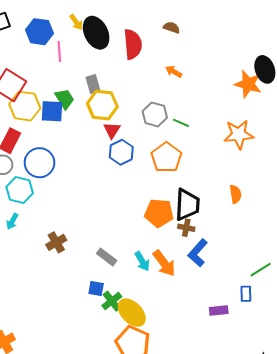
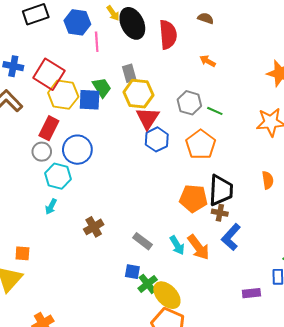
red triangle: (112, 130) -> (148, 118), size x1.4

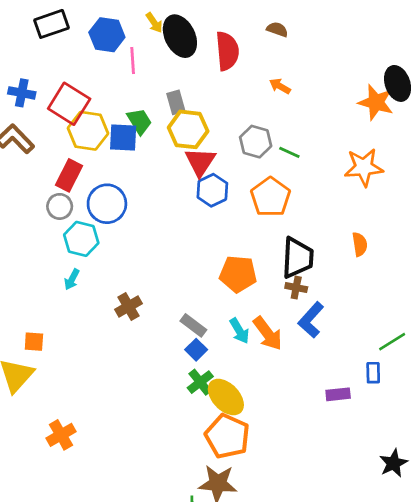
orange pentagon: (193, 198) -> (238, 274), moved
blue square: (132, 272) -> (196, 350), moved, turned 35

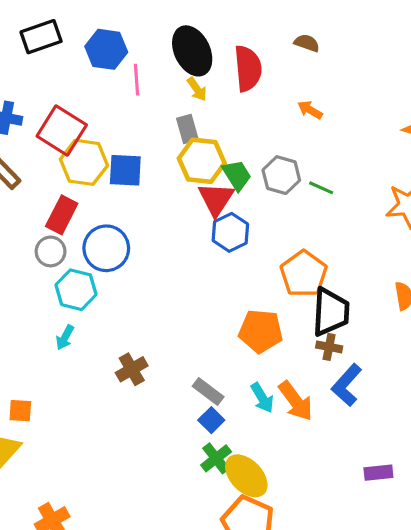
yellow arrow: (154, 23) -> (197, 89), moved
green trapezoid: (139, 121) -> (237, 175), moved
orange pentagon: (270, 197) -> (304, 274), moved

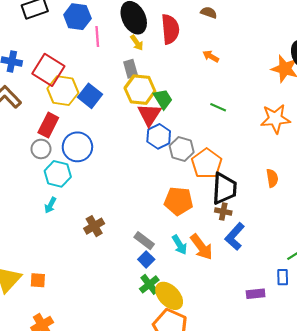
blue square: (125, 170) -> (90, 96), turned 35
gray hexagon: (281, 175) -> (182, 149), moved
orange square: (20, 411) -> (38, 280), moved

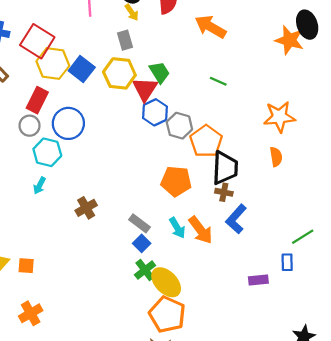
orange arrow: (211, 56) -> (211, 27), size x1.8
yellow hexagon: (140, 90) -> (119, 73), moved
orange star: (275, 119) -> (279, 117), moved

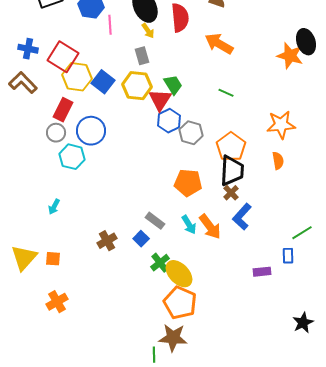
orange pentagon: (206, 141) -> (231, 147), moved
cyan arrow: (40, 186) -> (54, 207), moved
brown cross: (224, 192) -> (231, 193), turned 35
brown cross: (86, 208) -> (107, 241), moved
blue square: (142, 243) -> (141, 239), moved

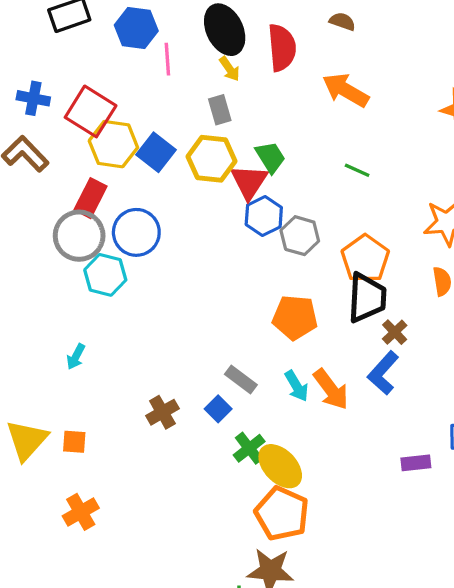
gray circle: (56, 133) -> (79, 236), size x1.6
brown cross: (231, 193) -> (395, 332), moved

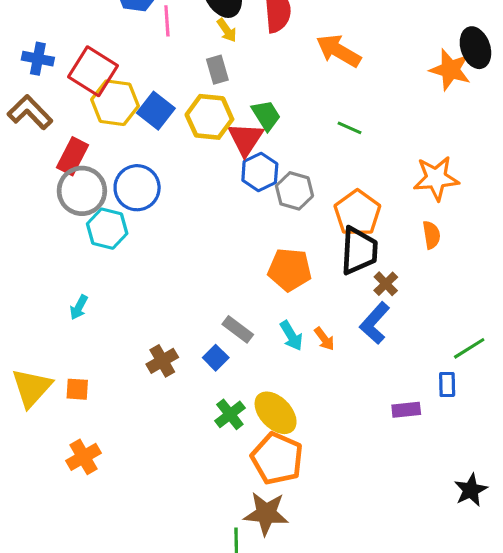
red rectangle: (91, 198) -> (73, 156), moved
orange arrow: (331, 389) -> (324, 339), size x0.6
green cross: (249, 448) -> (230, 414), moved

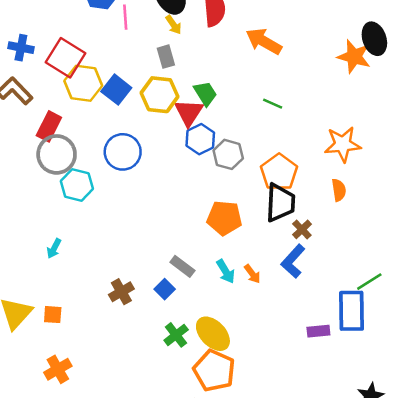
blue circle: (137, 188) -> (123, 152), moved
blue rectangle: (447, 384) -> (351, 311), size x2.0

